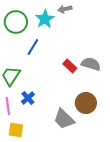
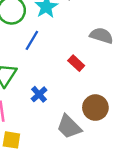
gray semicircle: (91, 64) -> (101, 36), moved
blue cross: (28, 98) -> (39, 94), moved

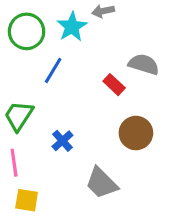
red rectangle: (76, 63) -> (114, 85), moved
brown circle: (95, 108) -> (136, 133), moved

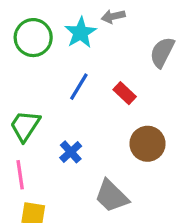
gray semicircle: (144, 64) -> (162, 52), moved, turned -80
blue line: (53, 70) -> (79, 87), moved

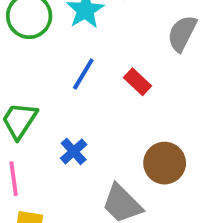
brown circle: (148, 144) -> (165, 163), moved

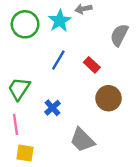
brown circle: (165, 163) -> (109, 98), moved

